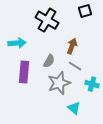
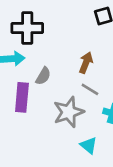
black cross: (47, 20) -> (27, 28), moved, turned -30
gray semicircle: (49, 61) -> (43, 76), moved

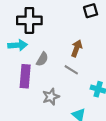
gray line: (90, 89) -> (71, 70), moved
gray star: (69, 112) -> (51, 97), moved, size x0.7

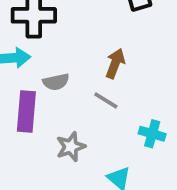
gray semicircle: (42, 59) -> (56, 82), turned 48

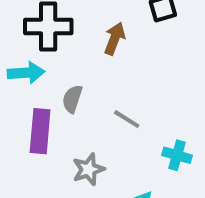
brown arrow: (115, 63) -> (115, 39), moved
gray semicircle: (56, 82) -> (72, 99), turned 120

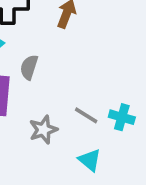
gray line: (127, 119) -> (86, 115), moved

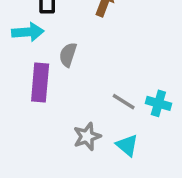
gray star: (43, 130) -> (87, 136), moved

